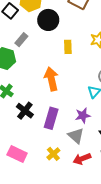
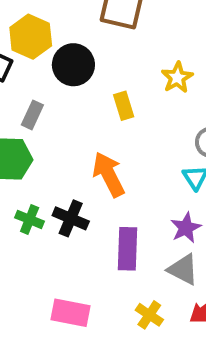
black cross: (25, 111) -> (71, 218), moved
pink rectangle: (17, 154) -> (70, 313), moved

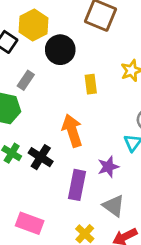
purple star: (186, 228) -> (108, 167), moved

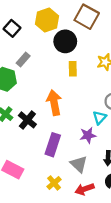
yellow hexagon: (33, 25) -> (47, 20), moved
black circle: (60, 50) -> (65, 41), moved
purple star: (108, 167) -> (88, 135), moved

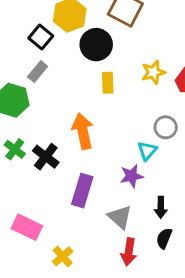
black square: (12, 28) -> (41, 37), moved
yellow cross: (54, 183) -> (63, 256), moved
red arrow: (85, 189) -> (129, 252), turned -60

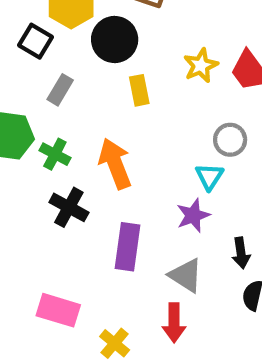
gray rectangle: (38, 72) -> (60, 90), moved
green cross: (15, 149) -> (55, 154), moved
red arrow: (129, 252) -> (174, 323), moved

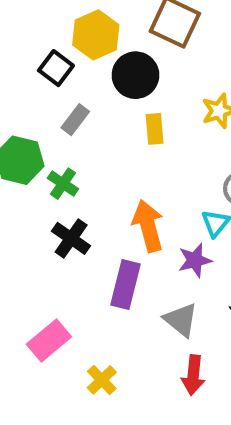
orange arrow: (115, 164) -> (148, 226), moved
pink rectangle: (58, 310) -> (49, 341), turned -63
red arrow: (174, 323) -> (193, 375), moved

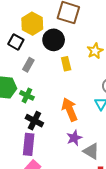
purple star: (195, 260) -> (74, 138), moved
purple rectangle: (125, 284) -> (29, 144), moved

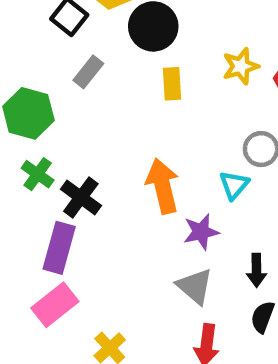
green cross: (27, 95) -> (38, 174), moved
purple star: (74, 138) -> (201, 232), moved

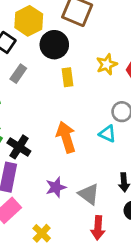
cyan triangle: (234, 185) -> (108, 134), turned -42
purple star: (201, 232) -> (56, 187), moved

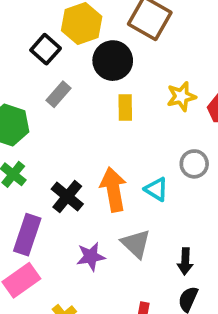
cyan triangle: (108, 134) -> (156, 189), moved
black cross: (19, 147) -> (67, 197), moved
gray triangle: (89, 194) -> (136, 244), moved

